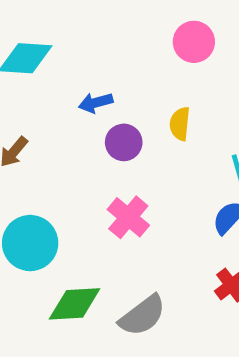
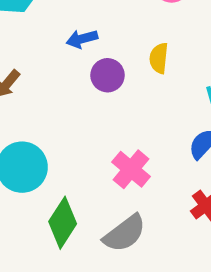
pink cross: (128, 217) -> (131, 169), moved
green diamond: (75, 304) -> (63, 223), turned -54

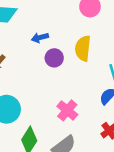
yellow semicircle: (159, 58) -> (83, 48), size x1.5

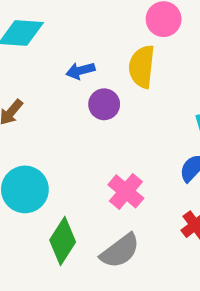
yellow semicircle: (83, 48) -> (142, 67), moved

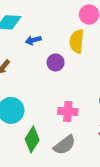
blue arrow: (80, 71) -> (33, 40), moved
pink cross: (126, 191) -> (68, 112), turned -36

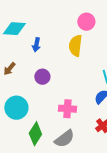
blue arrow: (33, 40) -> (36, 45), turned -64
purple circle: (56, 62) -> (42, 77), moved

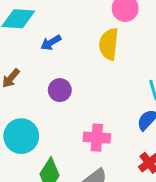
blue arrow: (36, 45) -> (51, 43), turned 48

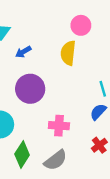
purple circle: (60, 90) -> (30, 89), size x1.6

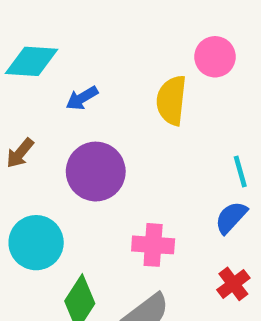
pink circle: (81, 25) -> (215, 57), moved

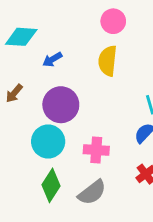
pink circle: (215, 57) -> (113, 21), moved
cyan circle: (36, 243) -> (48, 141), moved

